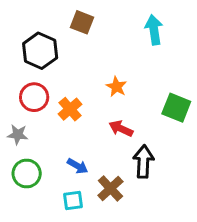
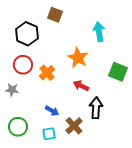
cyan arrow: (154, 30) -> (99, 32), moved
orange star: (116, 87) -> (78, 58), size x1.5
green circle: (27, 174) -> (18, 127), moved

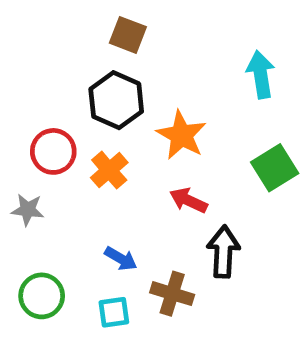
cyan arrow: (99, 32) -> (261, 75), moved
black hexagon: (27, 34) -> (116, 100), moved
green square: (118, 72) -> (275, 168), turned 36
brown cross: (74, 126) -> (172, 294), turned -30

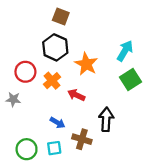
cyan arrow: (261, 75) -> (125, 51), moved, turned 40
red arrow: (188, 200) -> (76, 95), moved
green circle: (42, 296) -> (27, 149), moved

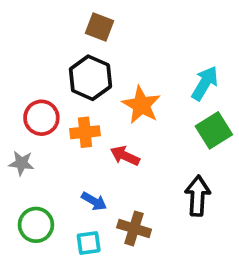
orange cross: (52, 81) -> (85, 132), turned 35
black arrow: (106, 119) -> (198, 196), moved
green circle: (27, 149) -> (36, 225), moved

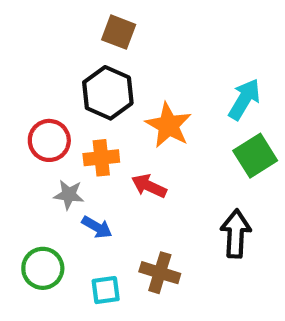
gray star: (21, 163) -> (69, 195), moved
blue arrow: (94, 201) -> (97, 227), moved

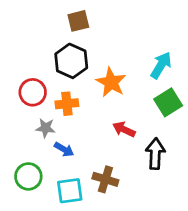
brown square: (119, 32) -> (78, 21), turned -35
red arrow: (149, 186) -> (124, 129), moved
cyan square: (106, 290) -> (70, 191), size x1.4

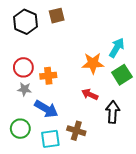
black hexagon: (71, 61) -> (25, 22), moved
orange star: (111, 82) -> (93, 63), moved, turned -30
gray star: (45, 128) -> (24, 89), moved
blue arrow: (64, 149) -> (46, 109), size x1.6

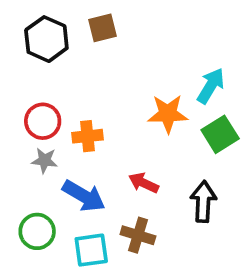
red arrow: (90, 94) -> (144, 183), moved

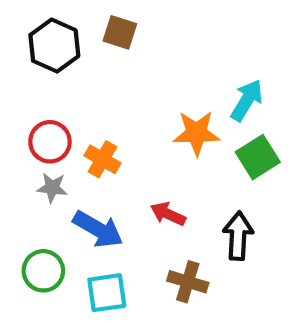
brown square: (102, 28) -> (120, 32), turned 32
orange cross: (88, 136) -> (102, 159), turned 36
brown cross: (138, 235) -> (188, 282), moved

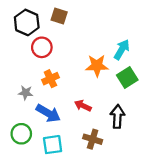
red circle: (50, 142) -> (42, 47), moved
orange cross: (102, 159) -> (50, 79), turned 35

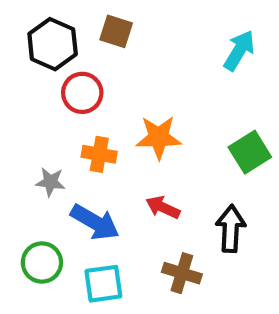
cyan arrow: (122, 49) -> (239, 50), moved
orange star: (97, 66) -> (159, 137), moved
orange cross: (50, 79) -> (99, 154), turned 35

